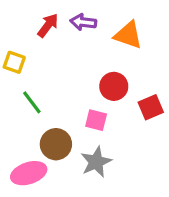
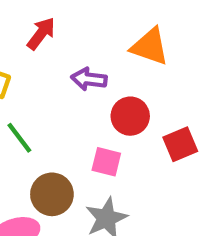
purple arrow: (83, 22) -> (89, 79), moved

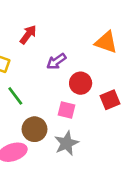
orange triangle: (150, 47) -> (106, 42), moved
purple arrow: (89, 79) -> (56, 61), turned -42

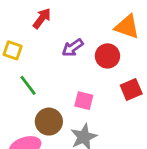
red circle: (81, 83) -> (107, 56), moved

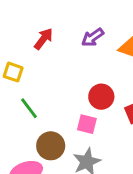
purple arrow: (73, 48) -> (93, 37), moved
red circle: (107, 56) -> (101, 97), moved

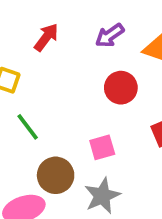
red circle: (101, 97) -> (121, 88), moved
pink square: (87, 124) -> (102, 147), turned -30

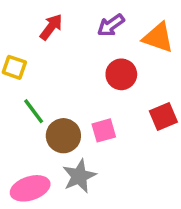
brown circle: (56, 175) -> (63, 136), moved
gray star: (102, 196) -> (79, 176), moved

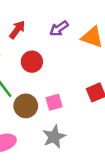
red circle: (121, 74) -> (32, 62), moved
gray star: (79, 176) -> (54, 137), moved

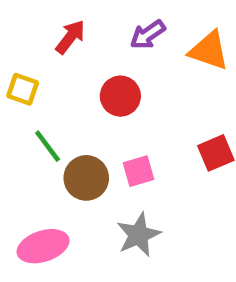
red circle: (32, 62) -> (120, 96), moved

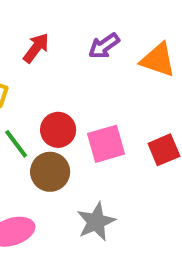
red circle: (120, 96) -> (58, 130), moved
pink square: (139, 171) -> (106, 144), moved, size x1.4

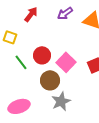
pink square: (106, 144) -> (66, 62), turned -30
brown circle: (50, 172) -> (50, 80), moved

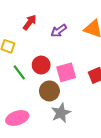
purple arrow: (65, 13) -> (59, 31), moved
pink square: (66, 62) -> (66, 72), turned 30

